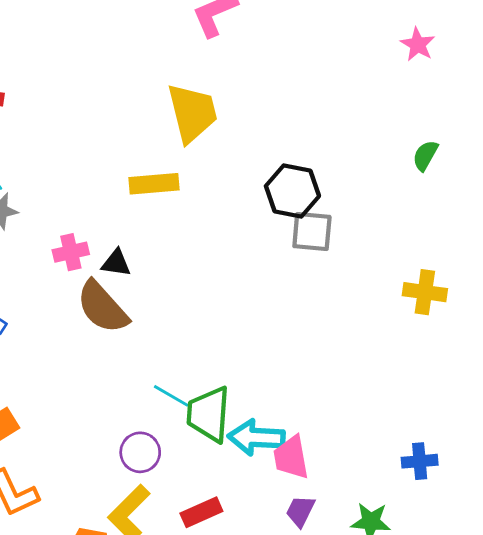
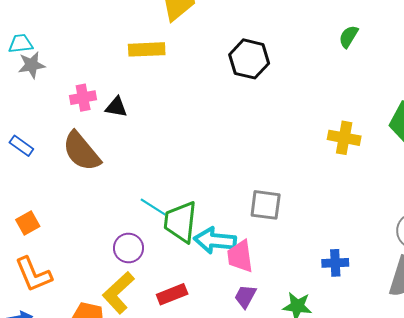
gray square: (312, 232) -> (266, 205), moved
brown semicircle: (102, 307) -> (81, 151), moved

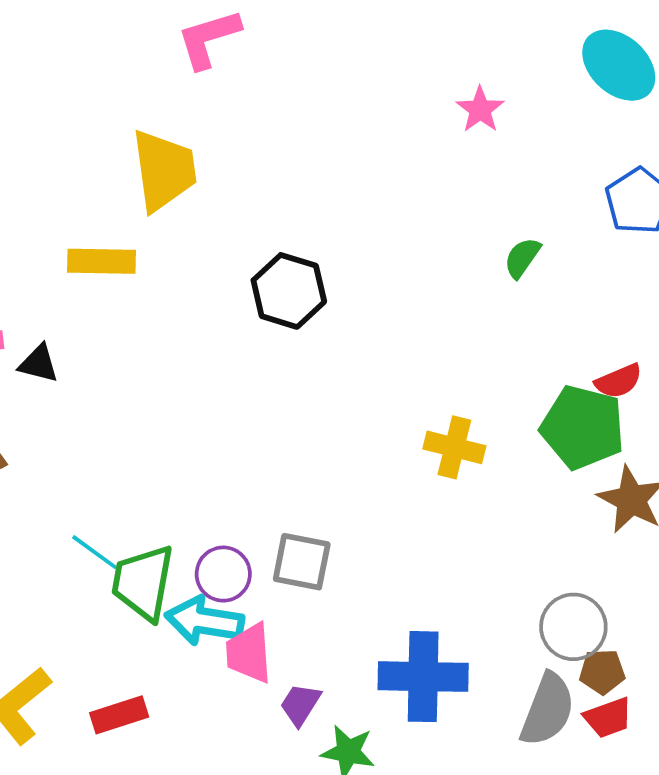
green semicircle: (349, 37) -> (522, 258), moved
purple circle: (128, 248) -> (223, 574), moved
blue cross: (335, 263) -> (423, 677), size x1.8
purple trapezoid: (245, 296) -> (300, 704), moved

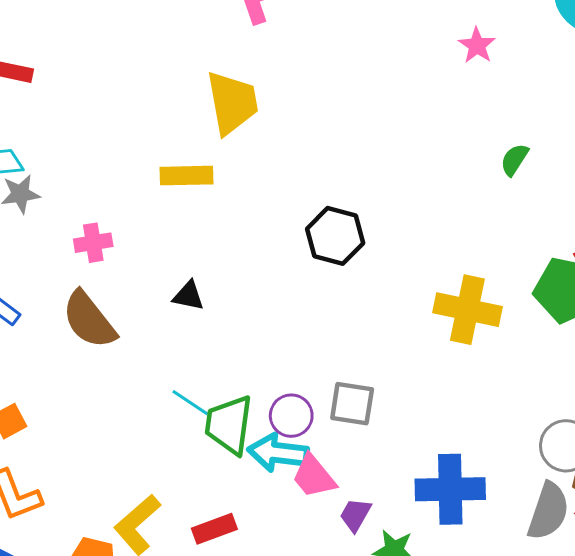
black hexagon: (289, 291) -> (335, 236), moved
black triangle: (39, 364) -> (188, 296), moved
yellow cross: (454, 447) -> (467, 310), size x1.4
pink trapezoid: (249, 653) -> (314, 476), turned -33

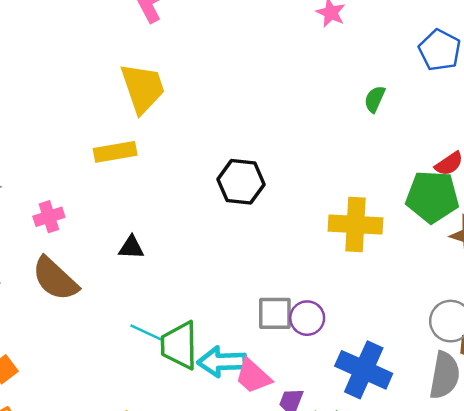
purple circle: (291, 416) -> (307, 318), moved
blue cross: (450, 489) -> (364, 370), turned 34

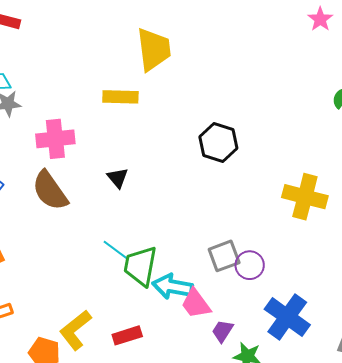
pink cross: (49, 217) -> (55, 139), size x1.5
black triangle: (131, 247) -> (118, 178), turned 35
gray square: (275, 313) -> (224, 256), turned -32

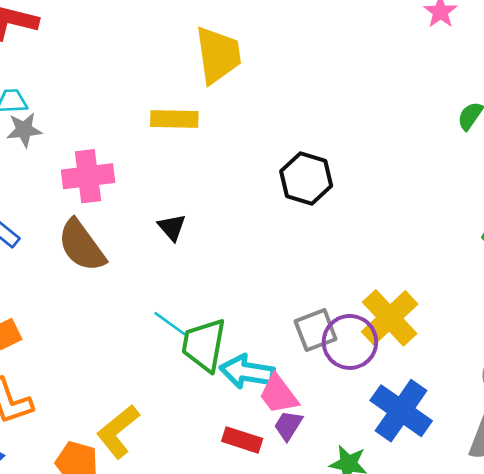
yellow cross: (305, 197) -> (390, 318), moved, turned 33
purple circle: (250, 265) -> (350, 342), size x1.4
purple trapezoid: (223, 331) -> (288, 425), moved
red rectangle: (127, 335) -> (242, 440), moved, turned 36

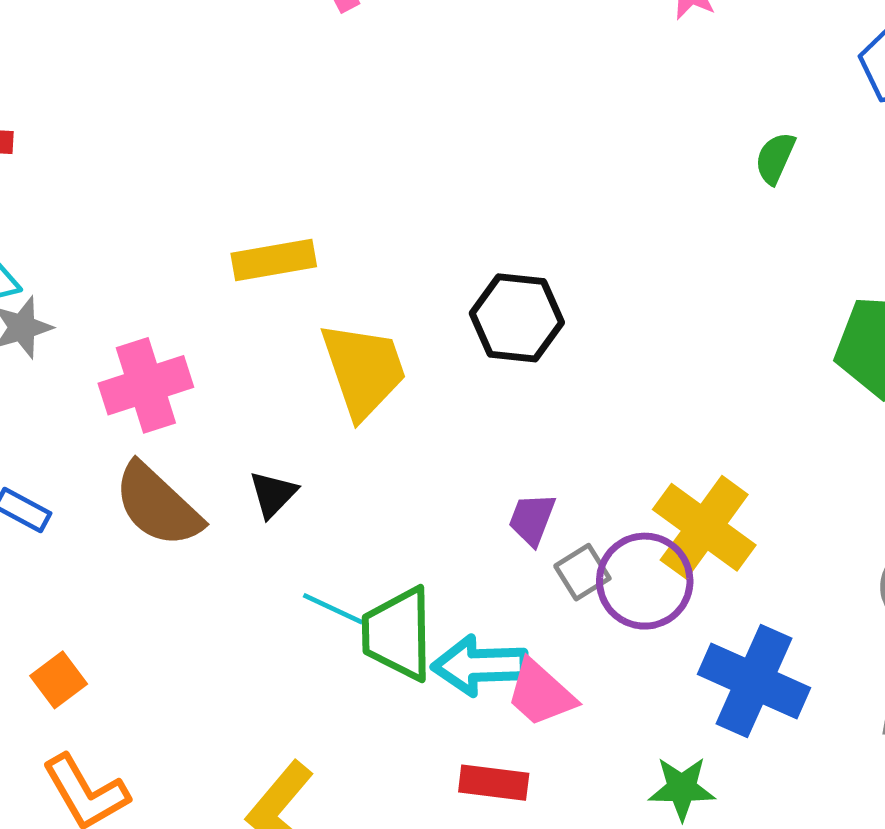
yellow trapezoid: (218, 55) -> (364, 370), moved
black triangle: (172, 227) -> (273, 494), moved, turned 36
gray square: (316, 330) -> (582, 572), size x0.7
purple trapezoid: (288, 425) -> (532, 519), moved

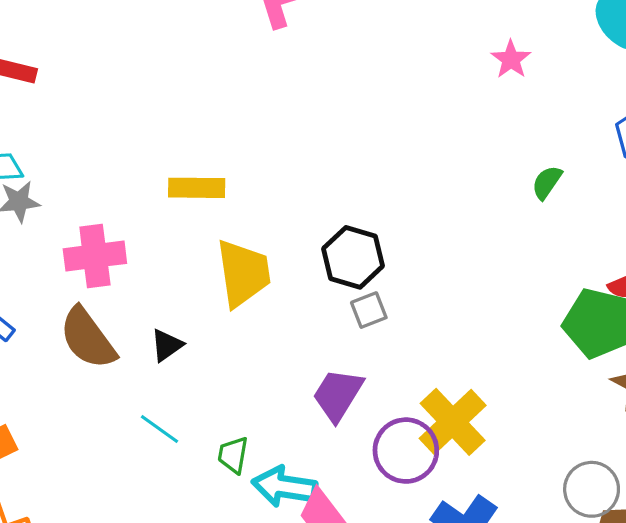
purple trapezoid: (532, 519) -> (338, 395), size x1.5
gray square: (582, 572) -> (369, 310), moved
cyan line: (333, 609) -> (159, 429), moved
green trapezoid: (398, 634) -> (233, 455), size x0.6

